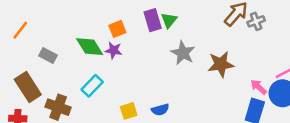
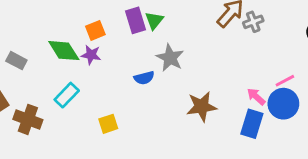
brown star: (221, 64) -> (202, 107), moved
blue semicircle: (160, 110) -> (144, 78), moved

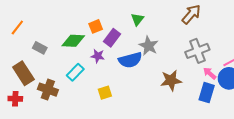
purple rectangle: (136, 20) -> (112, 38), moved, turned 54
gray cross: (253, 22) -> (197, 51), moved, size x1.6
green diamond: (64, 51) -> (73, 41), turned -55
purple star: (91, 55) -> (98, 56), moved
blue semicircle: (144, 78) -> (130, 60), size x1.6

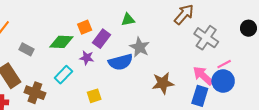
green triangle: (137, 19) -> (128, 20), turned 40
gray cross: (197, 51) -> (206, 38), moved, turned -35
pink arrow: (210, 73) -> (203, 76), size x1.5

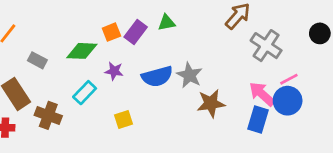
purple rectangle: (102, 39) -> (136, 32), moved
gray star: (140, 47) -> (189, 75), moved

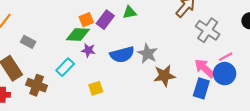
green diamond: (82, 51) -> (78, 34), moved

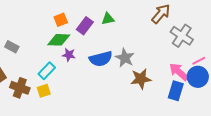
orange square: (86, 20) -> (61, 20), moved
yellow square: (96, 88) -> (44, 91), moved

